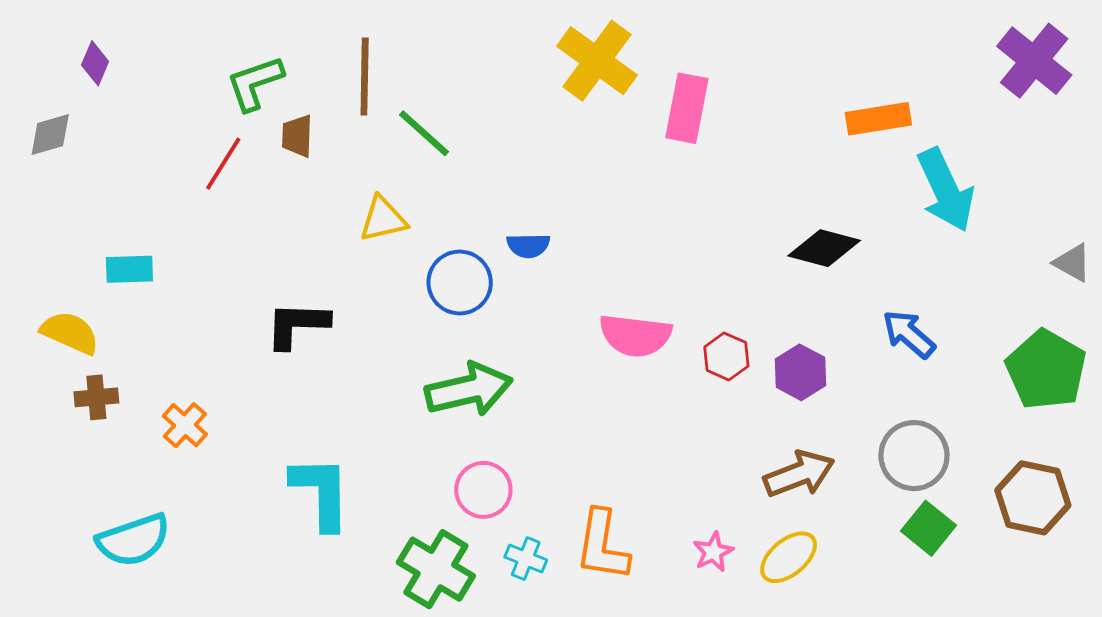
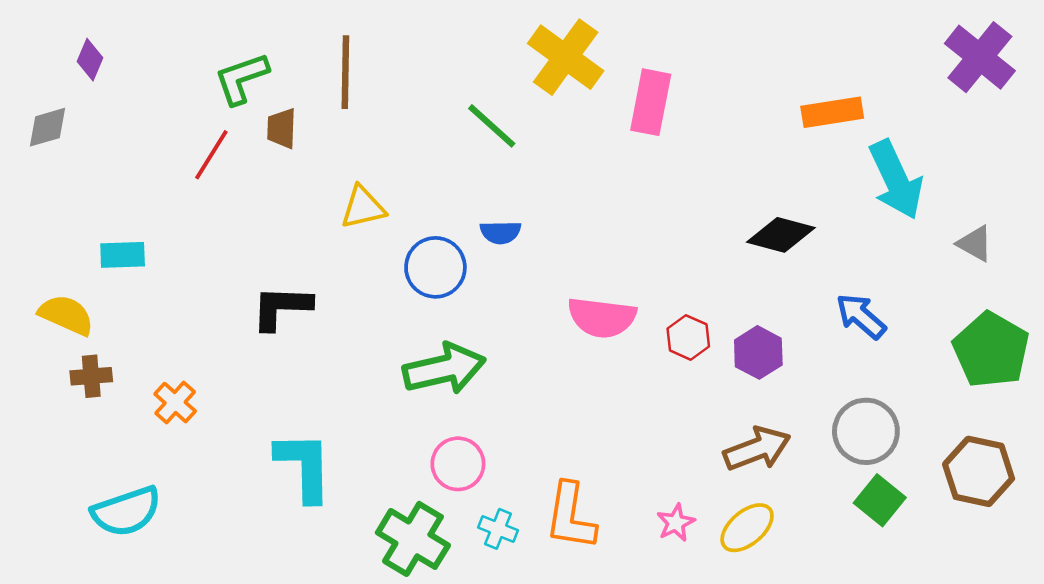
green line: (424, 133) -> (492, 126), moved
gray triangle: (1072, 263) -> (975, 244), moved

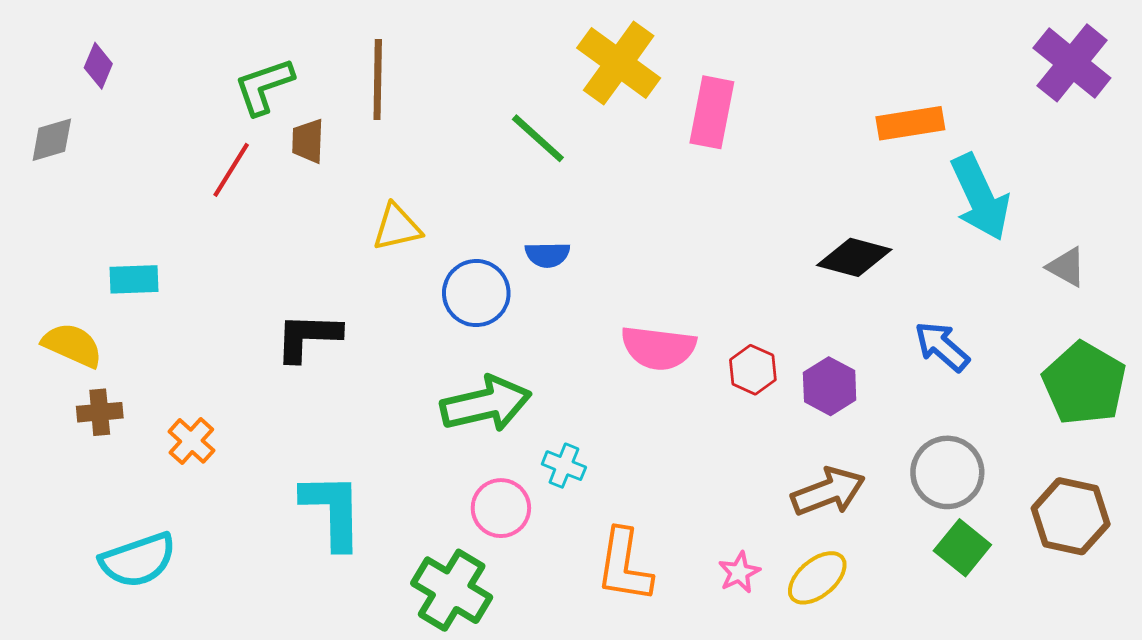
cyan cross: (498, 529) -> (564, 466), moved

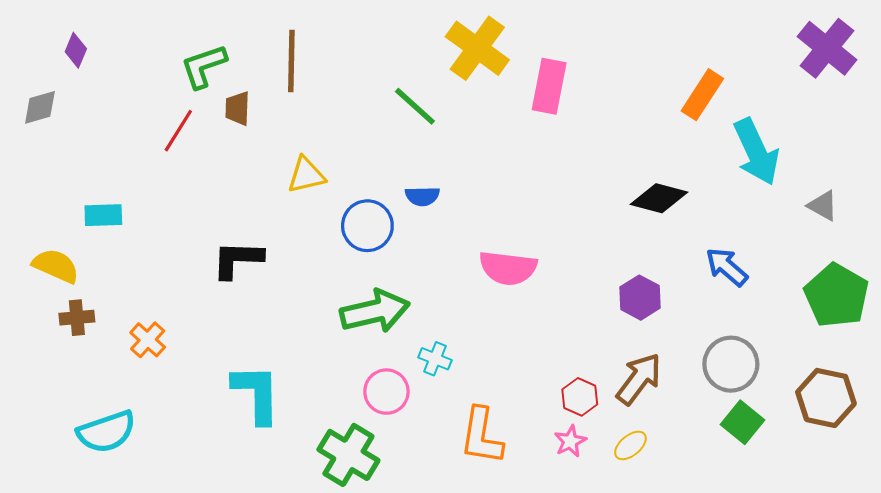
orange rectangle: (910, 123) -> (702, 95), turned -48
red hexagon: (753, 370) -> (580, 397), moved
brown arrow: (828, 492) -> (639, 379), turned -32
yellow ellipse: (817, 578) -> (630, 445), size x0.7

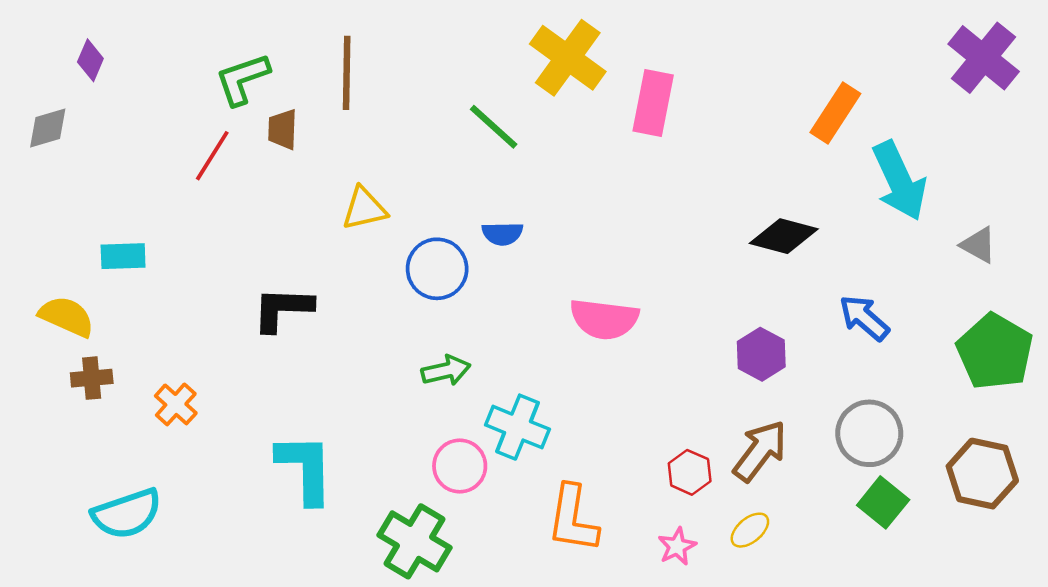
green arrow: (375, 311) -> (446, 371), size x0.6
cyan cross: (435, 359) -> (518, 427), size x1.6
pink star: (570, 441) -> (677, 546), moved

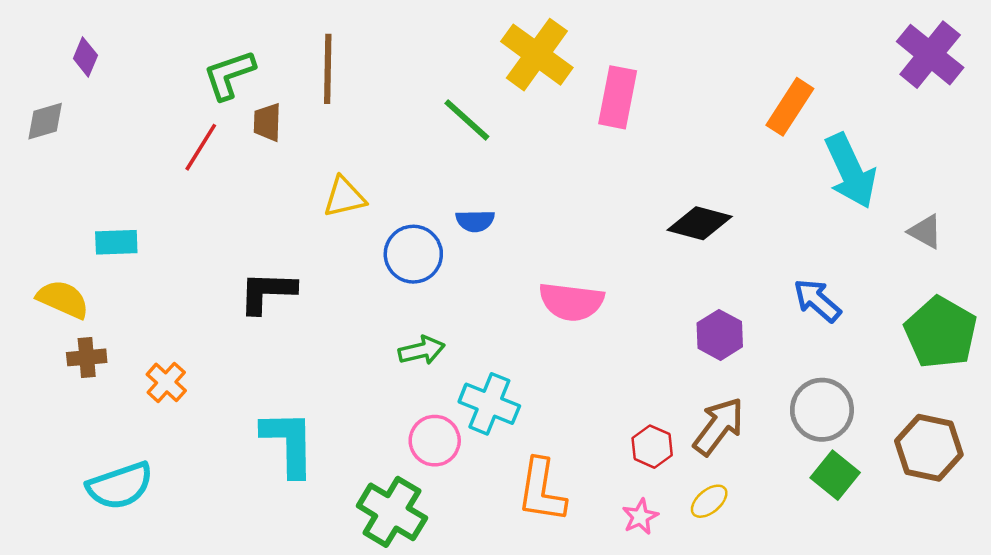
black diamond: (784, 236) -> (700, 223), moved

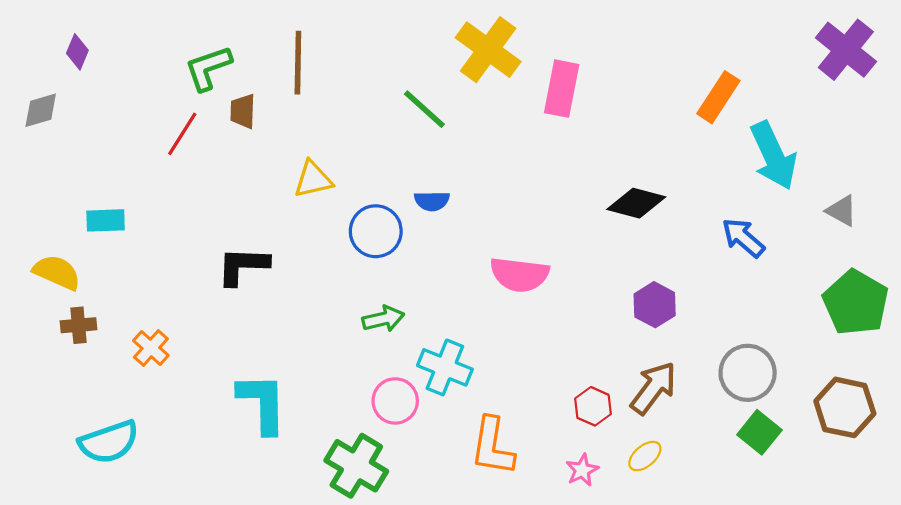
blue arrow: (817, 300) -> (743, 238), moved

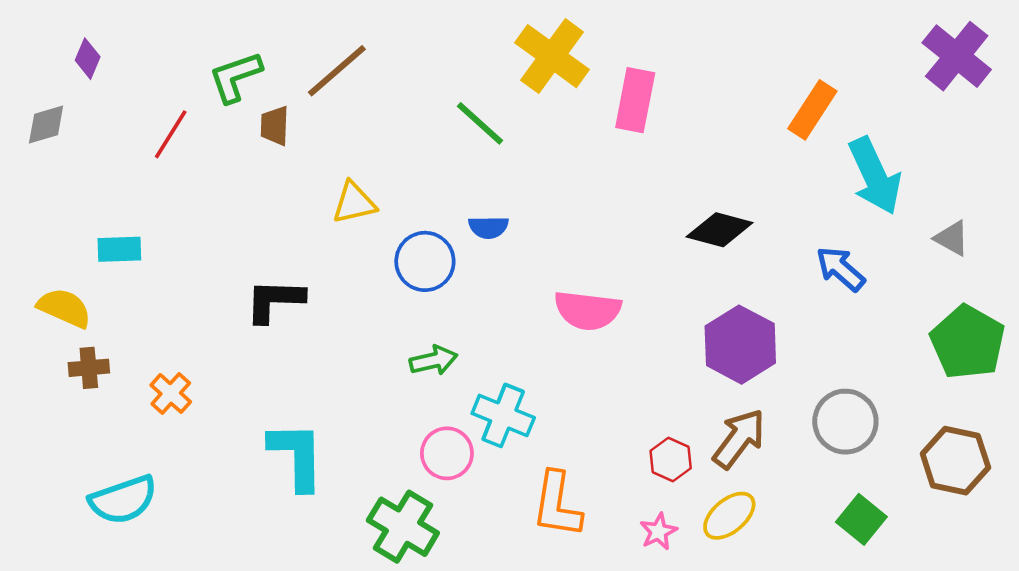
brown line: (298, 63) -> (337, 71), turned 48
red line: (182, 134) -> (171, 134), moved
purple hexagon: (655, 305) -> (740, 345), size x1.5
green square: (759, 432) -> (861, 519), moved
yellow ellipse: (645, 456) -> (729, 516), size x1.4

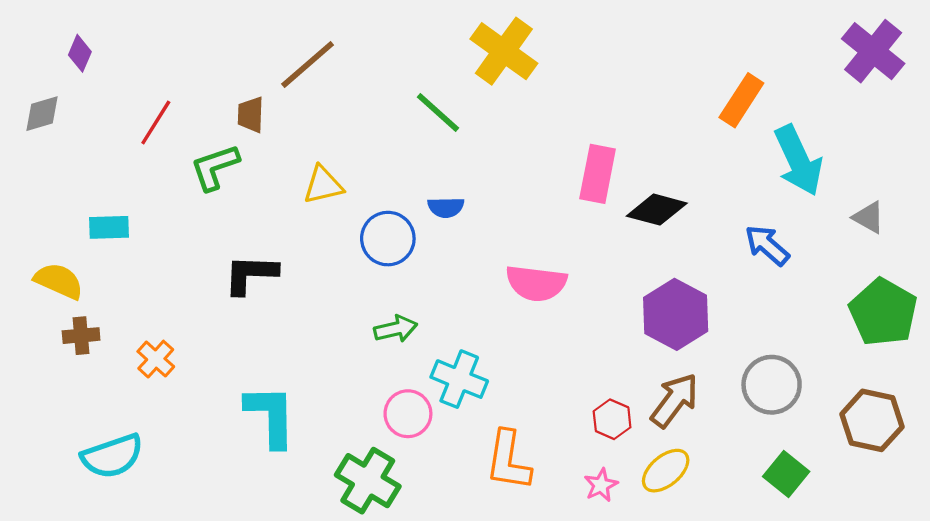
green L-shape: (235, 77) -> (215, 167), moved
pink rectangle: (635, 100) -> (598, 174), moved

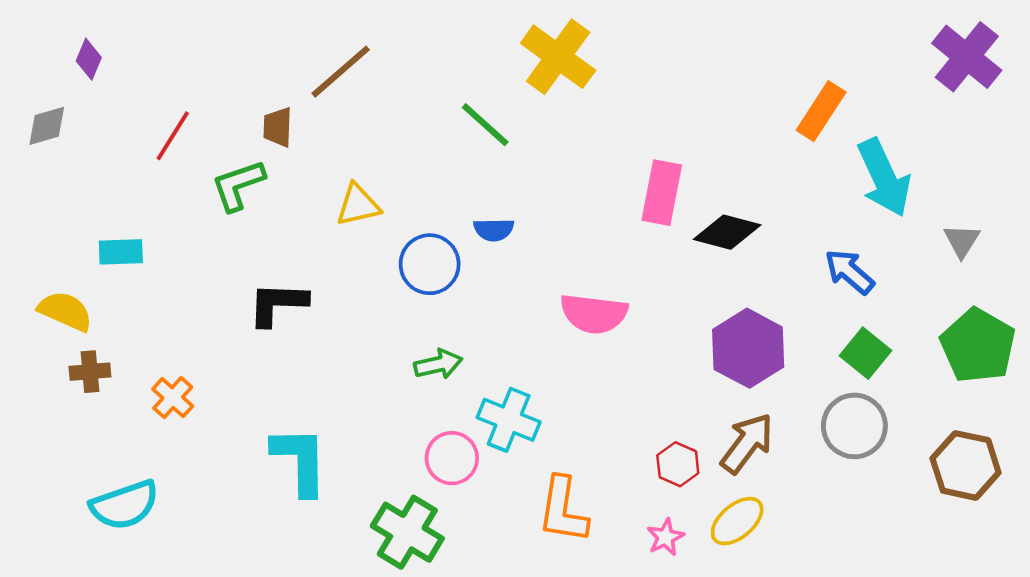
gray triangle: (869, 217) -> (962, 241), turned 33
green square: (786, 474) -> (866, 353), moved

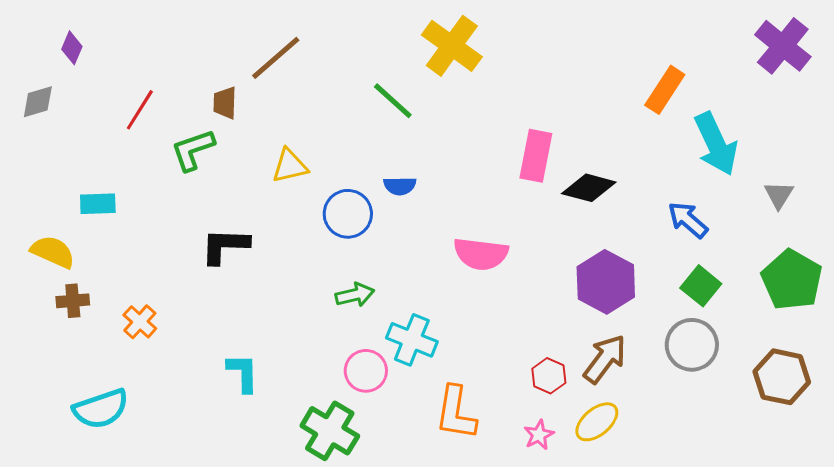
cyan L-shape: (300, 461) -> (243, 373), size x0.7

